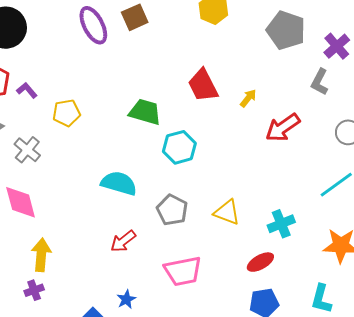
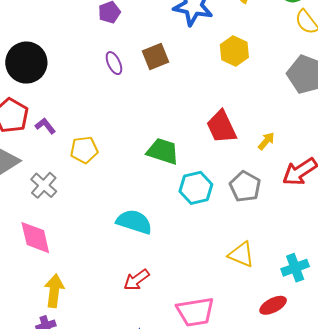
purple ellipse: (93, 25) -> (114, 63), size x0.6
gray pentagon: (172, 210) -> (245, 187), moved

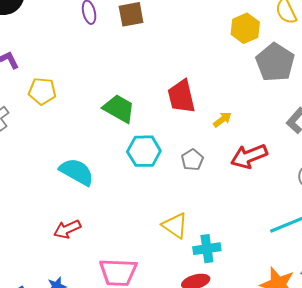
yellow hexagon: (234, 51) -> (245, 28), moved
gray pentagon: (245, 187) -> (192, 160), size x0.7
cyan cross: (295, 268) -> (207, 249), moved

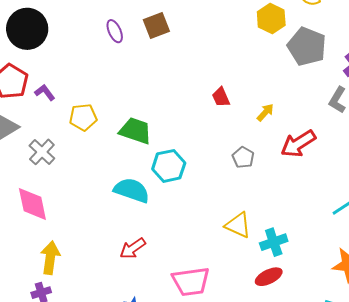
red trapezoid: (181, 97) -> (221, 97), size x0.6
green trapezoid: (119, 109) -> (135, 131), moved
cyan hexagon: (144, 151) -> (169, 166), moved

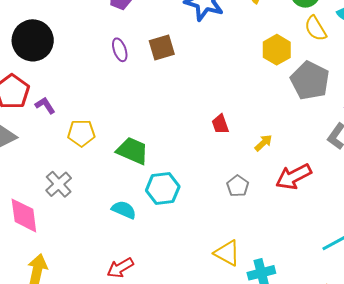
gray cross: (42, 152) -> (59, 184), moved
cyan semicircle: (132, 190) -> (124, 210), size x0.7

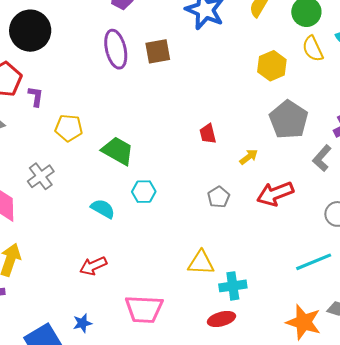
purple ellipse: (120, 50) -> (116, 49), size x1.6
gray pentagon: (310, 80) -> (289, 120), moved
purple L-shape: (45, 105) -> (36, 96), turned 35
cyan hexagon: (163, 189) -> (144, 192), size x0.7
yellow triangle: (227, 253) -> (201, 263), turned -32

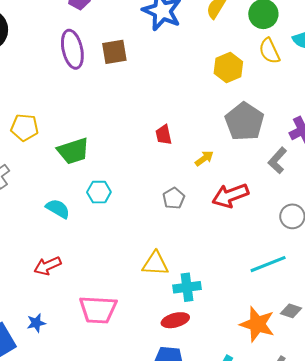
green trapezoid: (118, 151) -> (73, 151), turned 132

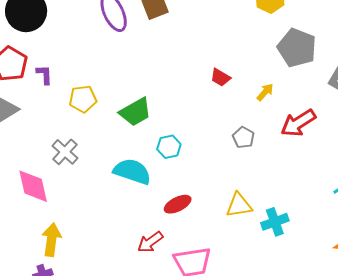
red trapezoid: (164, 135) -> (220, 77), turned -35
cyan semicircle: (58, 209) -> (132, 171), size x1.5
red arrow: (47, 266) -> (150, 242), moved
red ellipse: (175, 320) -> (178, 204), moved

